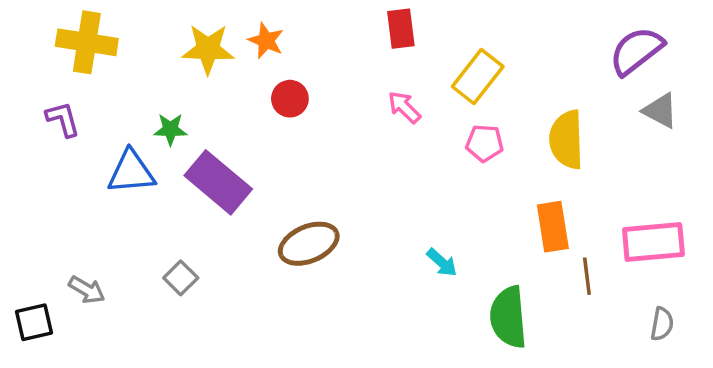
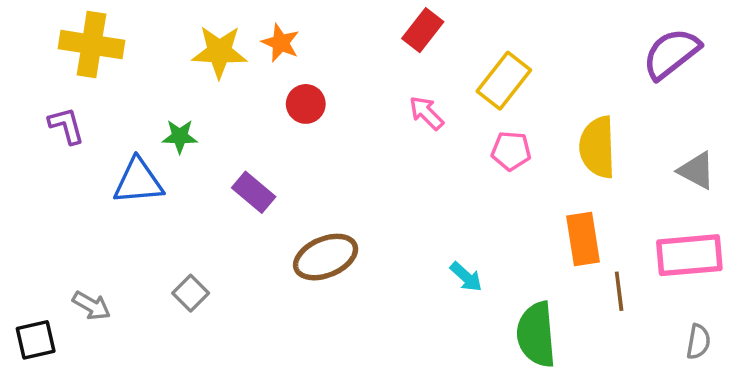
red rectangle: (401, 29) -> (423, 30), turned 45
gray triangle: (660, 111) -> (697, 171), moved
purple rectangle: (218, 182) -> (254, 192), moved, size x0.6

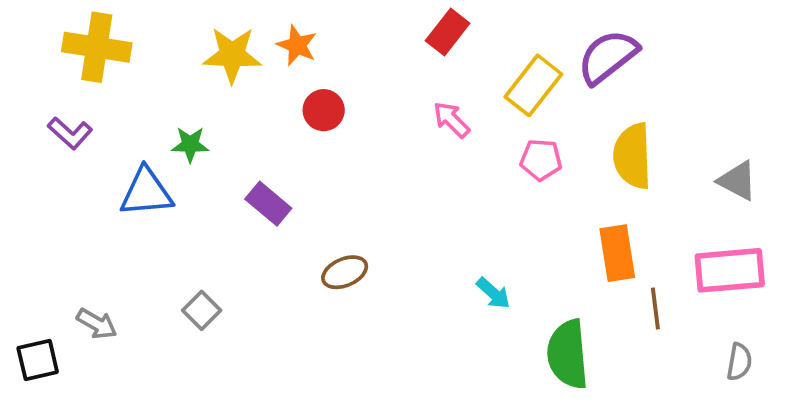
purple semicircle: (671, 54) -> (608, 57), moved
purple L-shape: (66, 126) -> (70, 133), turned 147
brown ellipse: (326, 257) -> (345, 272), size x0.7

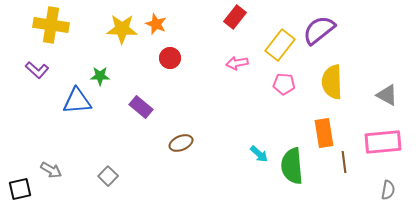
pink arrow: (451, 120) -> (237, 63), turned -55
gray square: (202, 310) -> (108, 176), moved
green semicircle: (568, 354) -> (292, 166), moved

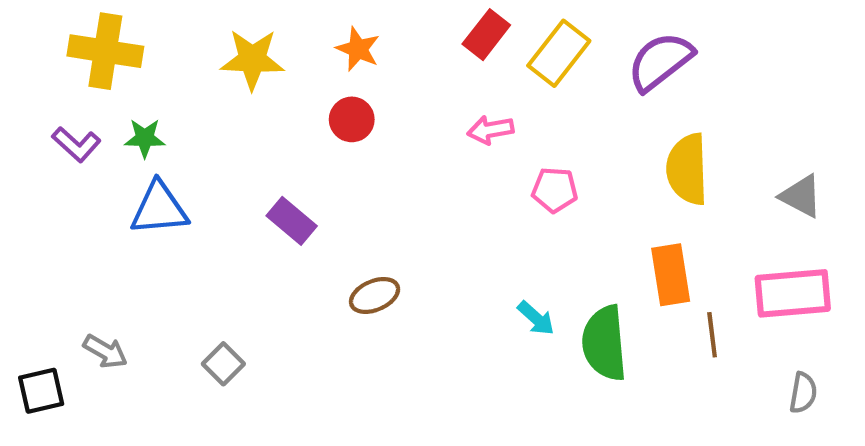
orange star: (156, 24) -> (358, 49), moved
yellow rectangle: (280, 45) -> (559, 53), moved
green star: (100, 76) -> (145, 138), moved
pink pentagon: (284, 84) -> (555, 190), moved

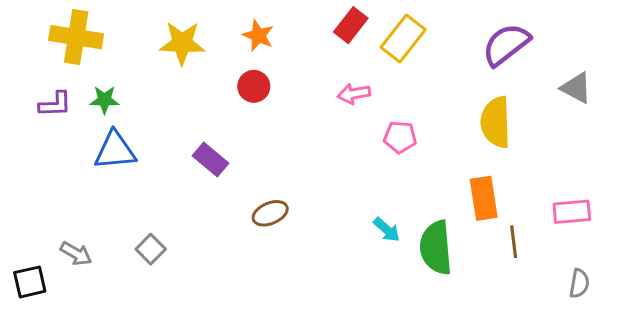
purple semicircle: (660, 61) -> (506, 45), moved
purple L-shape: (76, 144) -> (55, 104), turned -44
gray triangle: (801, 196) -> (576, 88), moved
pink rectangle: (793, 293) -> (572, 212), size x0.7
gray square: (223, 364) -> (151, 249), moved

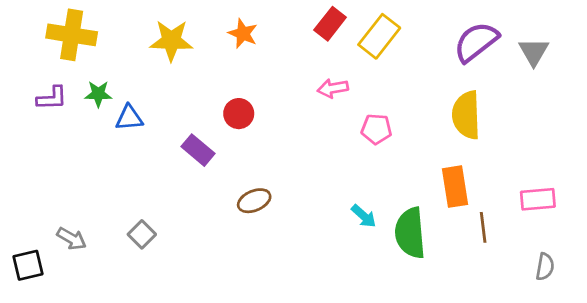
red circle: (254, 86) -> (239, 114), moved
gray triangle: (576, 88) -> (534, 52), moved, turned 32
blue triangle: (115, 151) -> (129, 118), moved, size x0.7

